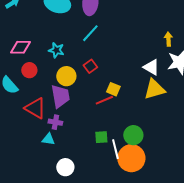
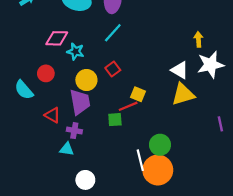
pink diamond: (20, 47) -> (57, 38), moved
red triangle: (35, 108) -> (52, 115), size x0.7
green square: (101, 137) -> (115, 120), moved

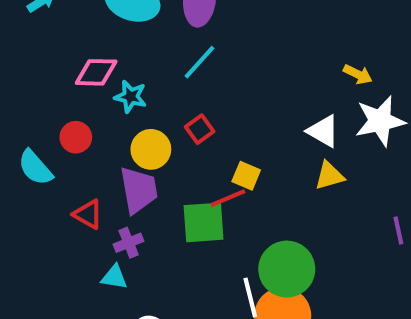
yellow arrow: (198, 39) -> (358, 74), turned 120
yellow triangle: (183, 94) -> (329, 176), size x0.7
green square: (115, 120) -> (204, 222), size x1.6
purple cross: (74, 131) -> (129, 243), turned -32
green circle: (160, 145) -> (287, 269), size x1.4

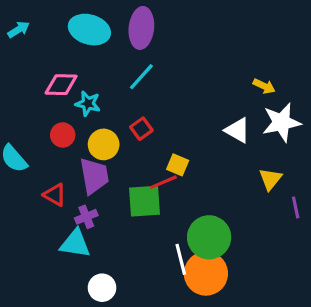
red circle: (76, 137) -> (63, 135), moved
yellow triangle: (329, 176) -> (270, 179), moved, turned -35
cyan triangle: (114, 277) -> (75, 244), size x1.5

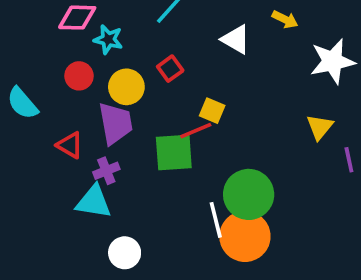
yellow arrow: (264, 86) -> (285, 19), moved
white triangle: (237, 130) -> (236, 39), moved

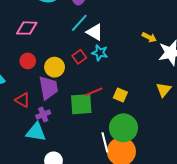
yellow arrow: (285, 19) -> (149, 37), moved
cyan star: (108, 39) -> (100, 53), moved
white triangle: (236, 39) -> (95, 32), moved
yellow square: (212, 111) -> (120, 95), moved

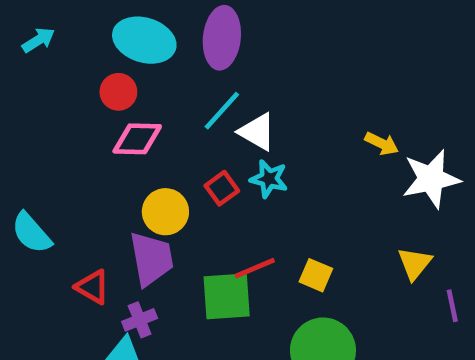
pink diamond: (27, 28) -> (137, 139), moved
red circle: (28, 61) -> (118, 92), moved

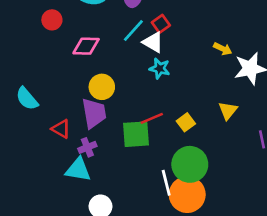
red circle: (118, 92) -> (52, 20), moved
red square: (222, 188) -> (161, 24), moved
yellow triangle: (415, 263) -> (228, 111), moved
yellow square: (316, 275) -> (186, 122), turned 30

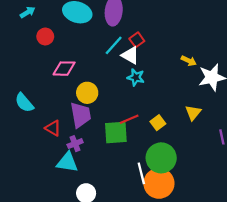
pink diamond: (86, 46) -> (64, 69), moved

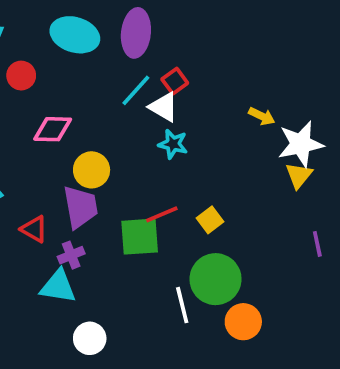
yellow triangle: (193, 113) -> (299, 175), moved
orange circle: (159, 183) -> (243, 322), moved, size x0.7

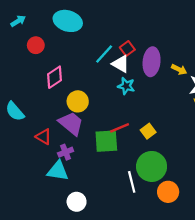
purple ellipse: (136, 33) -> (152, 62), moved
pink diamond: (53, 129) -> (55, 77), turned -35
purple trapezoid: (80, 207) -> (71, 123), turned -40

